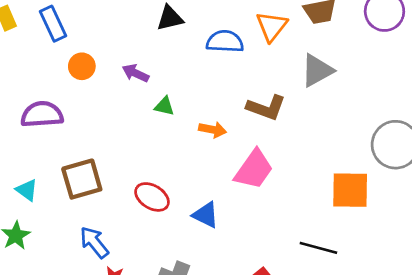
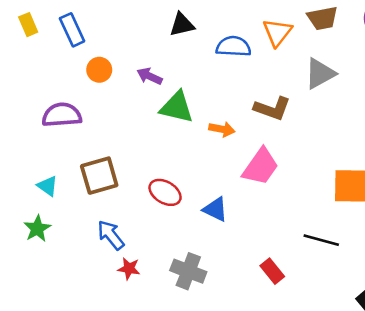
green triangle: (164, 106) -> (177, 107), size x1.8

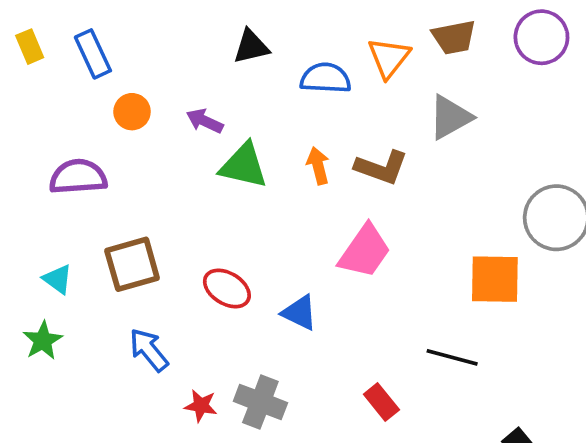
orange arrow: (222, 129) -> (318, 166), moved, turned -115
red star: (129, 269) -> (201, 406), moved

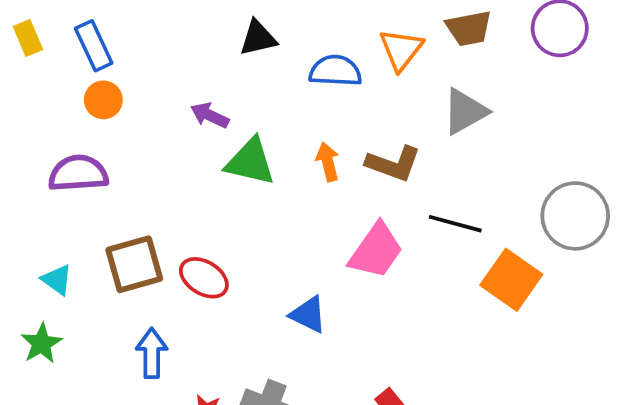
orange circle: (132, 112) -> (103, 100), moved
orange square: (495, 279) -> (511, 280), turned 34
red ellipse: (227, 288) -> (204, 278), moved
blue arrow: (149, 350) -> (152, 353), turned 39
black line: (452, 357) -> (455, 224), moved

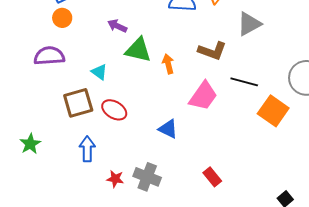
orange arrow: (328, 162) -> (168, 64), moved
cyan triangle: (57, 280) -> (99, 72), moved

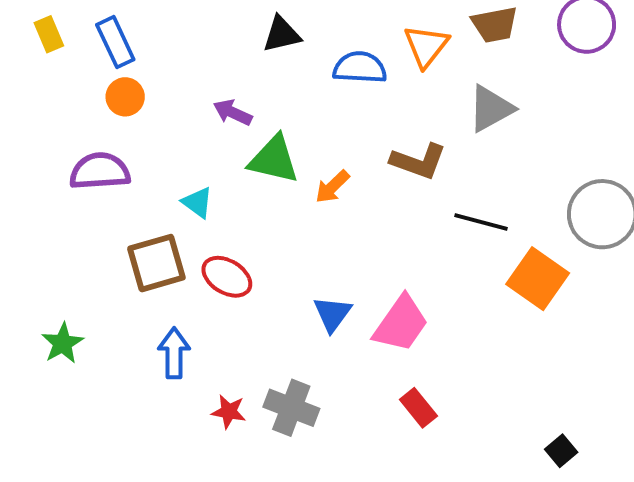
orange arrow: (168, 64) -> (332, 187), turned -120
pink trapezoid: (203, 96) -> (401, 324), moved
blue triangle: (168, 129) -> (332, 314), turned 40

